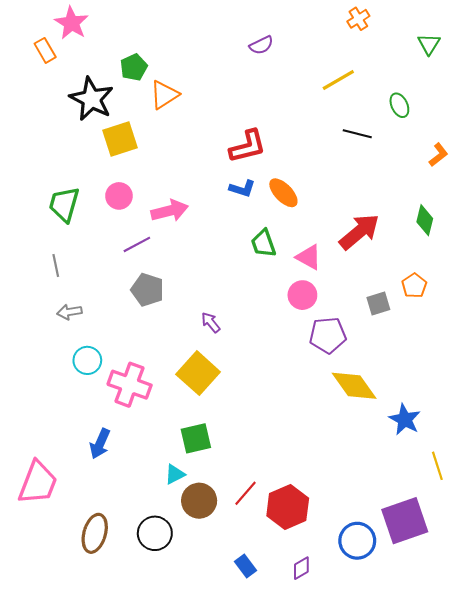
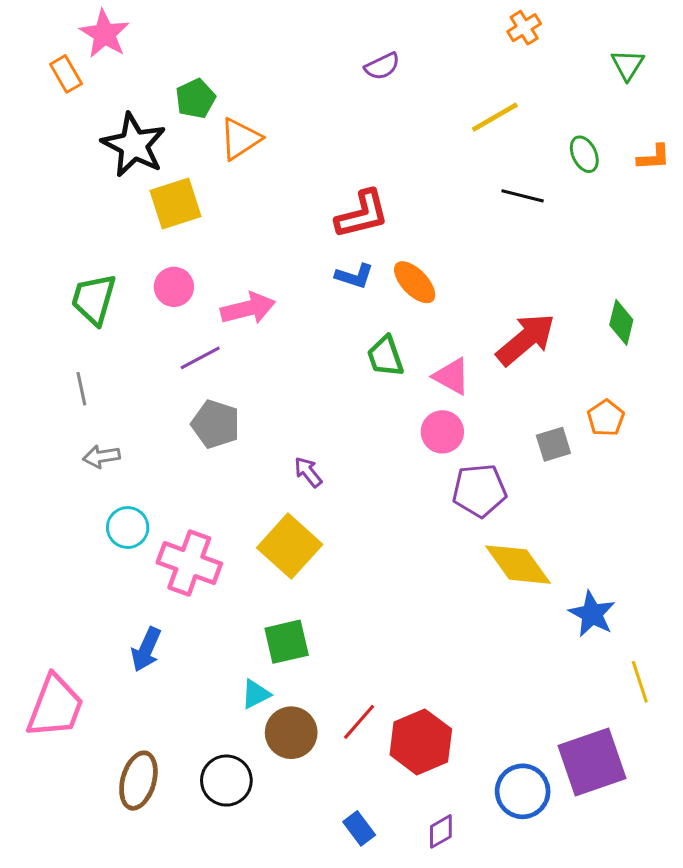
orange L-shape: (438, 155) -> (654, 157), moved, turned 35

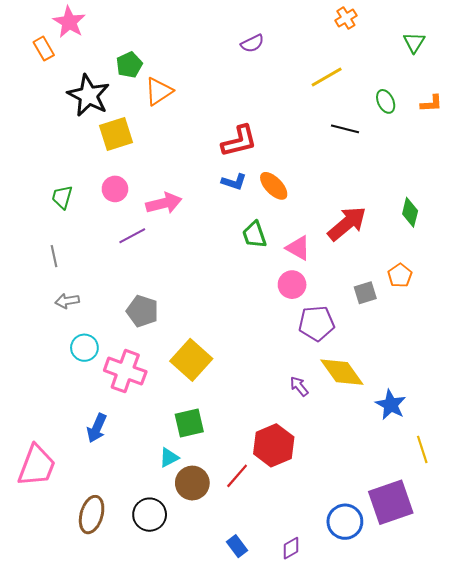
green trapezoid: (94, 299) -> (62, 197), size x0.7
gray pentagon: (216, 424) -> (142, 311), moved
purple arrow: (308, 472) -> (299, 386), moved
red hexagon: (421, 742) -> (274, 445), moved

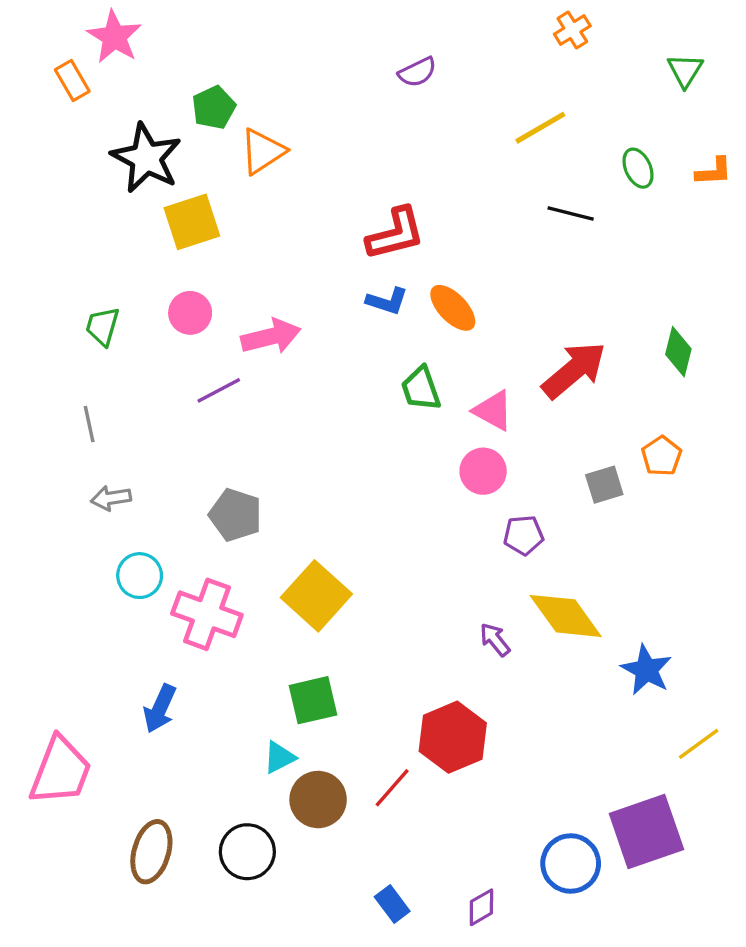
purple pentagon: (316, 323) -> (523, 535), size x0.7
yellow line: (422, 449) -> (699, 744), turned 72

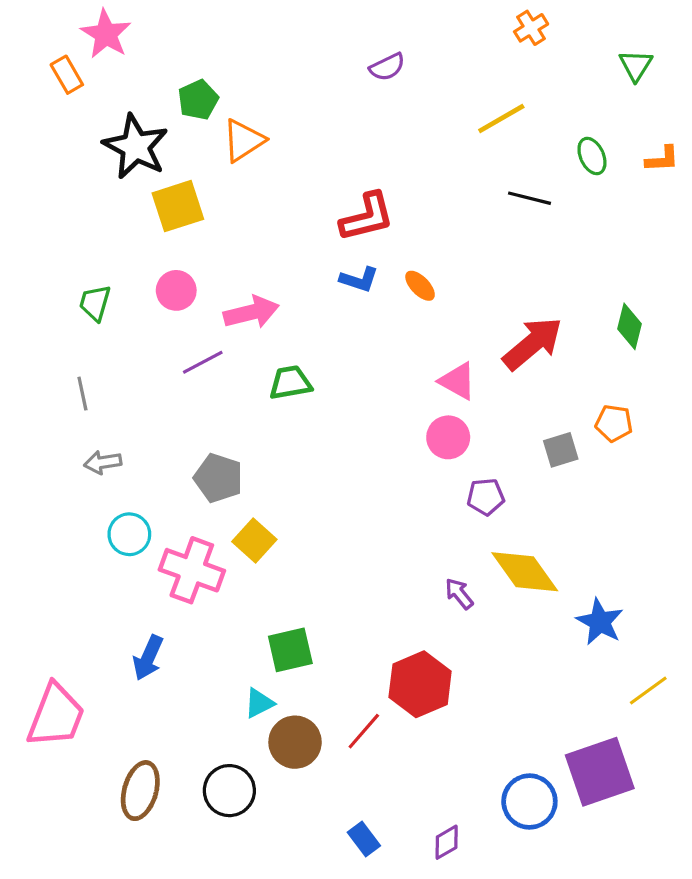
orange ellipse: (453, 308) -> (420, 286), size x0.7
green trapezoid: (421, 389) -> (290, 383), moved, turned 99
orange pentagon: (662, 456) -> (614, 423), turned -30
yellow square: (316, 596) -> (254, 541), moved, size x0.7

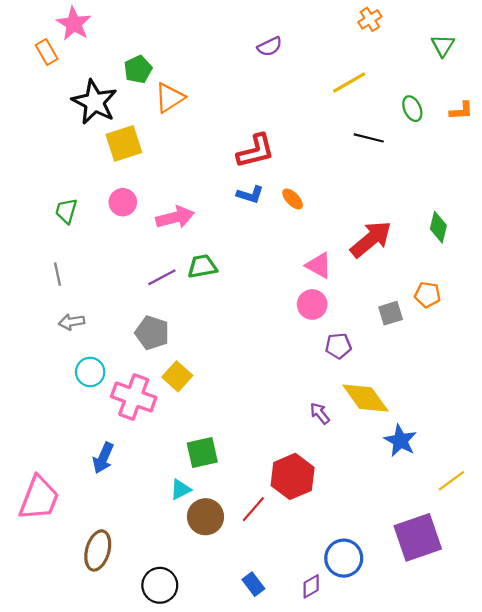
purple line: (203, 362) -> (162, 277), moved
blue star: (600, 622) -> (400, 441), moved
black circle: (229, 791) -> (160, 585), moved
blue circle: (529, 802) -> (344, 558), moved

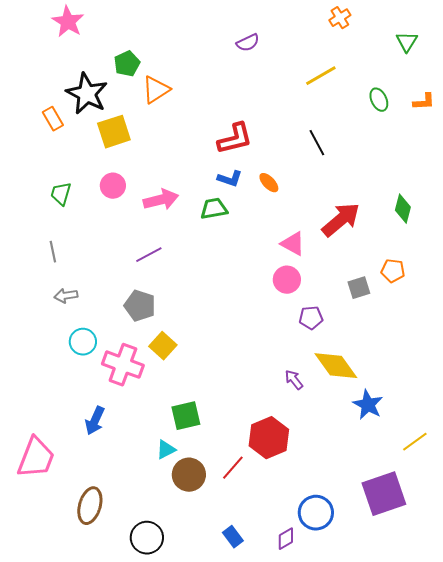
orange rectangle: (47, 52) -> (53, 119), moved
black line: (369, 138) -> (317, 143), moved, turned 48
green trapezoid: (202, 266) -> (214, 209), moved

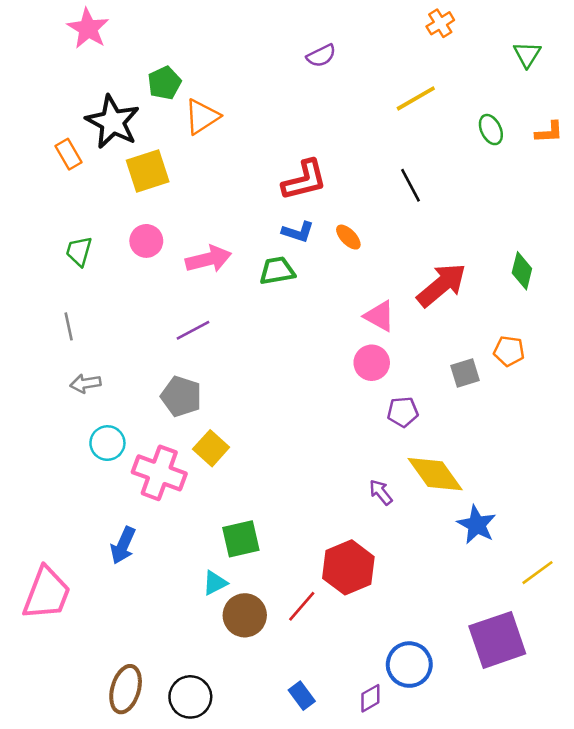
brown ellipse: (90, 506) -> (126, 689), moved

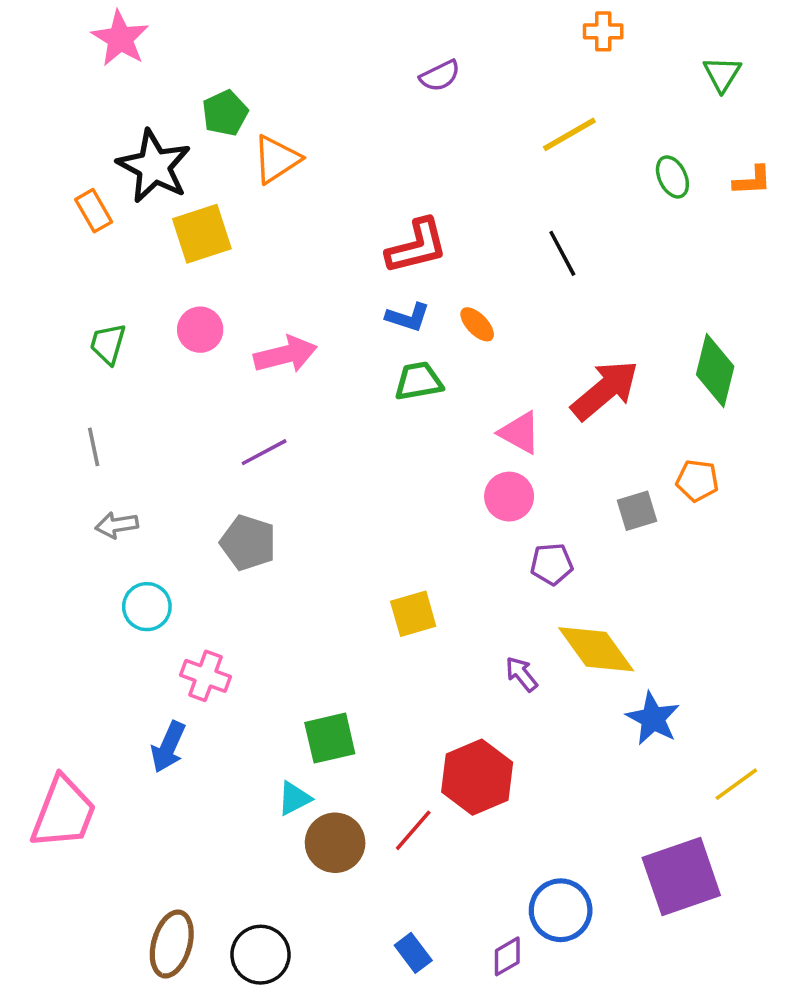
orange cross: (440, 23) -> (603, 31), turned 32
green trapezoid: (277, 271) -> (419, 381), moved
green diamond: (522, 271) -> (715, 370), size x1.4
yellow square: (211, 448) -> (413, 614), moved, turned 32
pink cross: (159, 473) -> (205, 676), moved, size x0.7

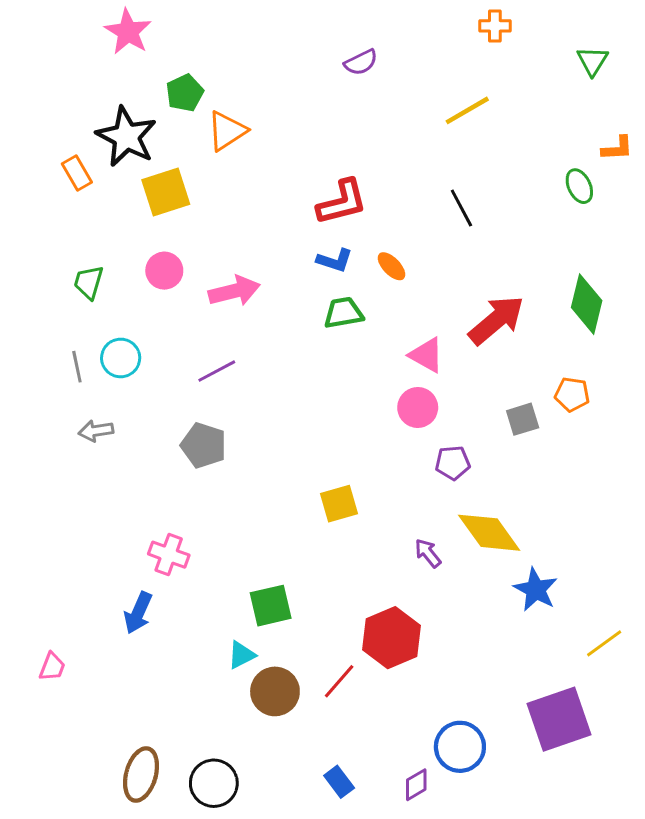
pink star: (120, 38) -> (128, 32), moved
green ellipse: (672, 177) -> (579, 186), moved
cyan circle: (147, 607) -> (121, 358), moved
pink trapezoid: (63, 813) -> (52, 667), size x0.5

